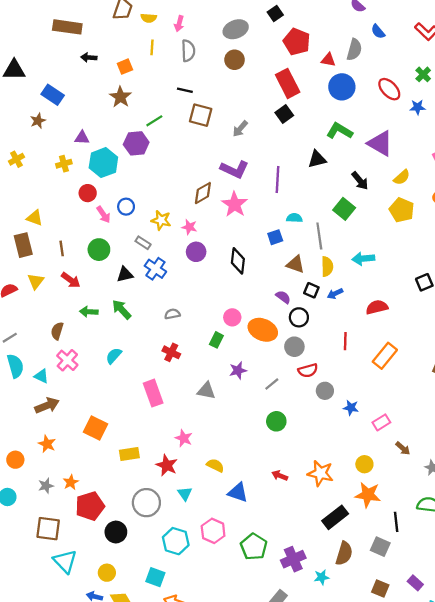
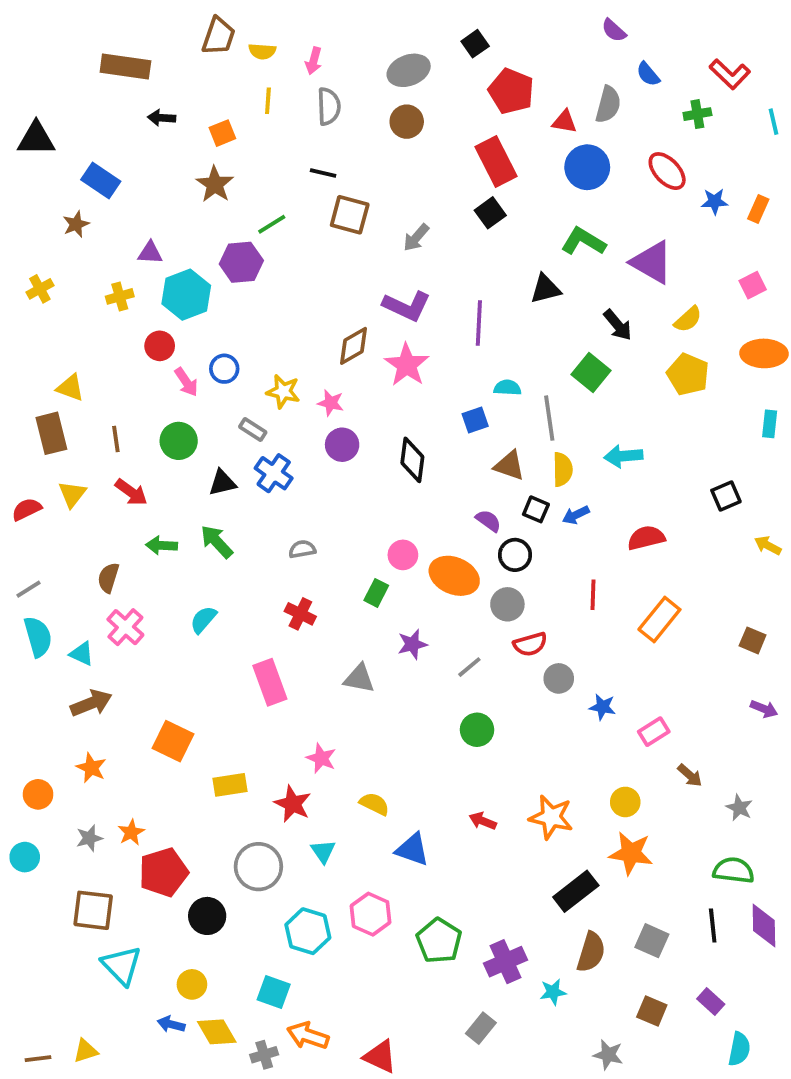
green cross: (423, 74) -> (697, 114), moved, turned 35
black line: (396, 522) -> (713, 925), moved

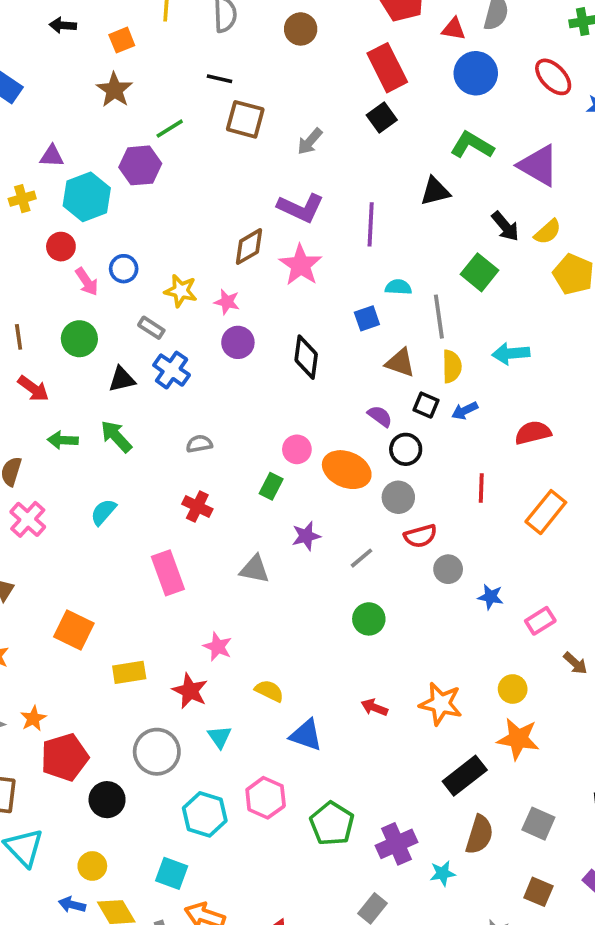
yellow semicircle: (688, 319) -> (548, 232), moved

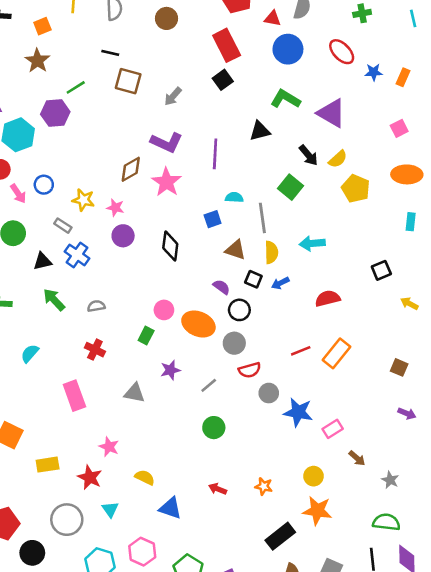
green arrow: (116, 436) -> (54, 300), moved
red line: (481, 488) -> (301, 351), moved, turned 66
blue star: (491, 597) -> (298, 412), size x1.6
orange star: (441, 704) -> (264, 486), size x0.6

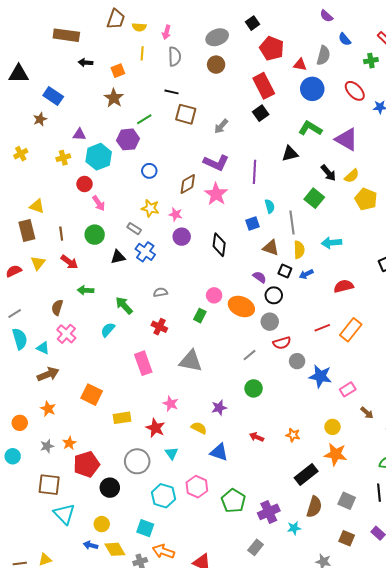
blue circle: (44, 185) -> (149, 171), moved
cyan semicircle: (234, 197) -> (270, 206), turned 72
green arrow: (54, 300) -> (124, 305), moved
purple star: (170, 370) -> (219, 408), moved
gray triangle: (135, 393) -> (191, 361), size x1.4

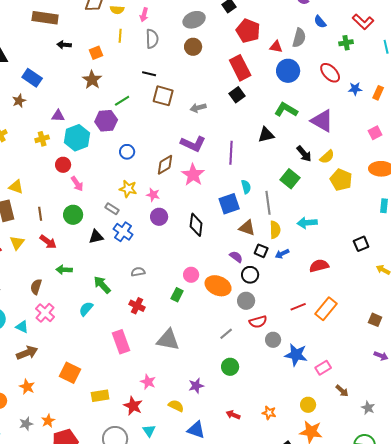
gray arrow: (221, 126) -> (198, 108), turned 35
blue square: (253, 223) -> (229, 204), size x1.5

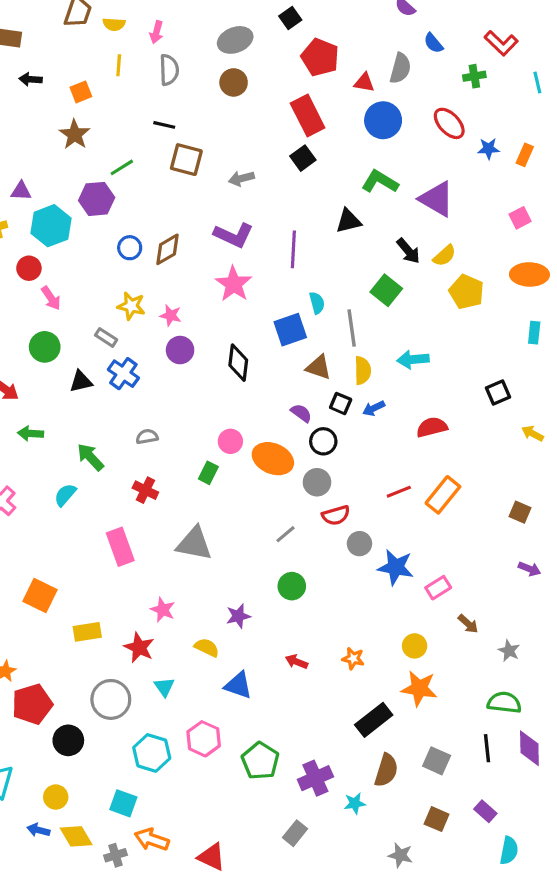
brown diamond: (165, 165) -> (167, 249), moved

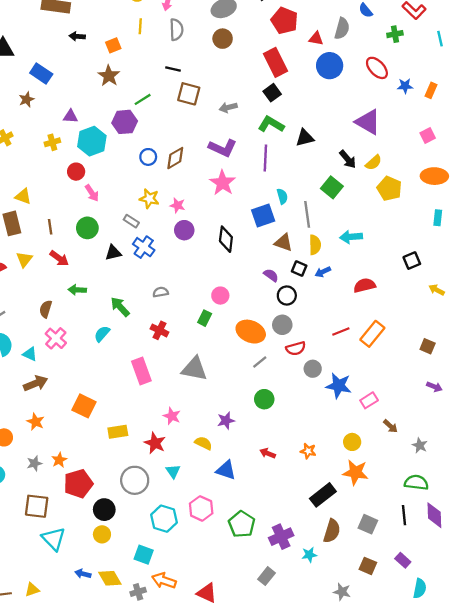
green L-shape: (380, 182) -> (271, 124), moved
orange ellipse: (273, 459) -> (251, 332), moved
yellow circle: (56, 797) -> (102, 534), moved

